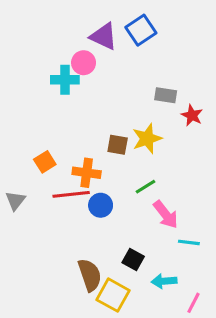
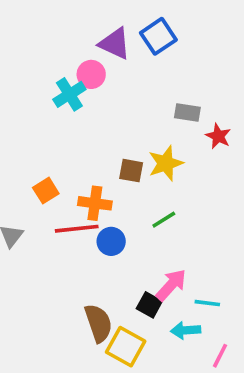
cyan cross: (65, 80) -> (69, 94), turned -32
pink arrow: (166, 215) -> (171, 285), moved, turned -100
cyan line: (189, 242) -> (207, 303), moved

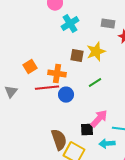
cyan cross: (69, 94) -> (70, 24), moved
black square: (149, 305) -> (87, 130), turned -32

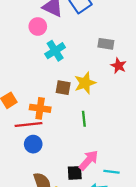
gray rectangle: (108, 24) -> (106, 44), moved
green line: (95, 83) -> (84, 119), turned -64
blue circle: (66, 95) -> (33, 144), moved

